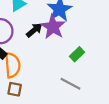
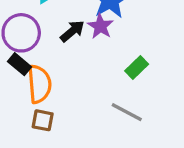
purple star: (53, 27) -> (100, 26), size x0.7

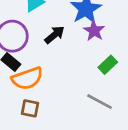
purple star: (100, 26) -> (94, 31), moved
orange semicircle: (39, 84) -> (27, 78), turned 76

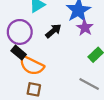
orange semicircle: (27, 78) -> (32, 66), turned 45

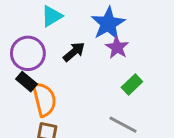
orange semicircle: (32, 66) -> (44, 99), turned -130

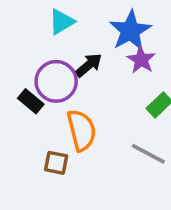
purple circle: (28, 53) -> (56, 81), moved
orange semicircle: (44, 99) -> (81, 130), moved

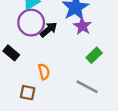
purple circle: (56, 81) -> (31, 23), moved
orange semicircle: (81, 130) -> (44, 72), size x0.6

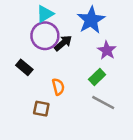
purple star: (82, 26) -> (107, 50), moved
green rectangle: (94, 55) -> (97, 77), moved

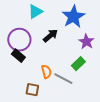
purple circle: (45, 36) -> (19, 40), moved
gray line: (103, 103) -> (63, 79), moved

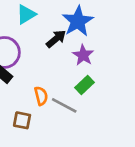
black arrow: (50, 36) -> (56, 39), moved
purple star: (86, 42) -> (83, 55), moved

